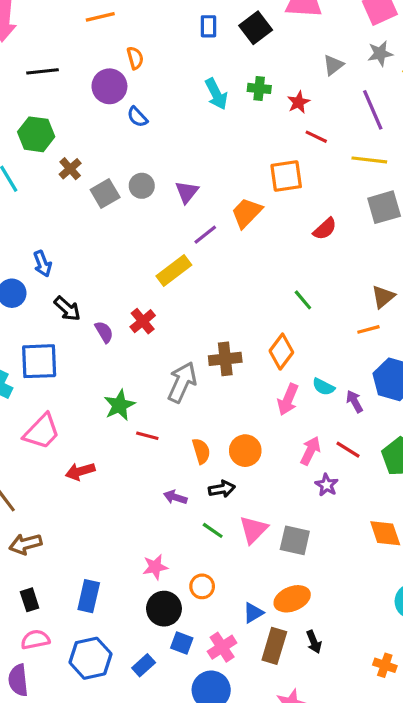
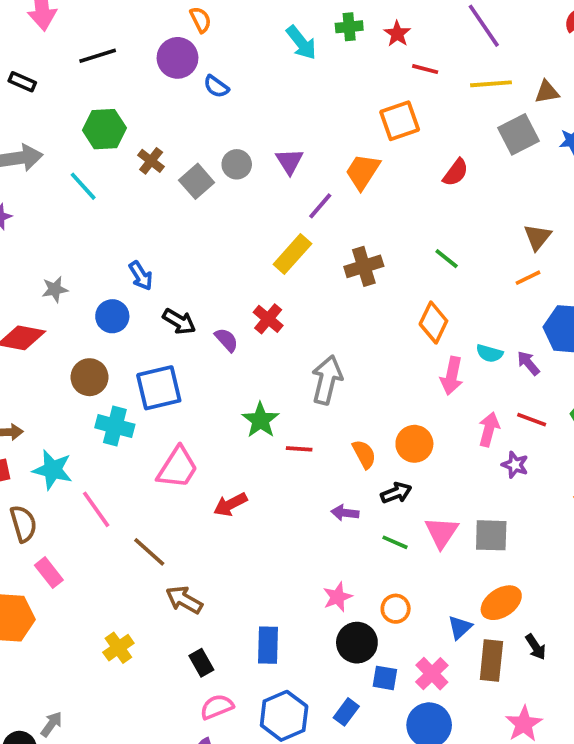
brown cross: (225, 359) -> (364, 266), moved
brown arrow: (25, 544) -> (184, 600), turned 56

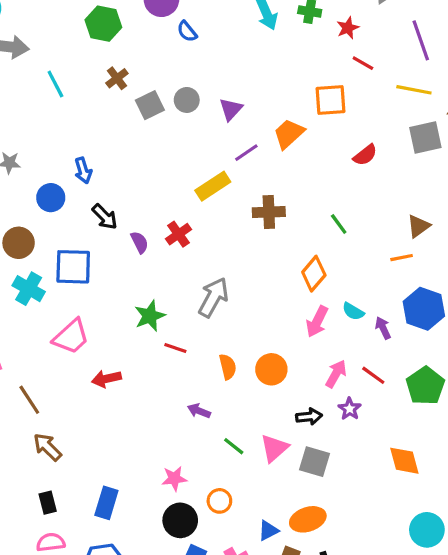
green hexagon: (104, 129) -> (103, 24), moved
black arrow: (396, 493) -> (309, 417), moved

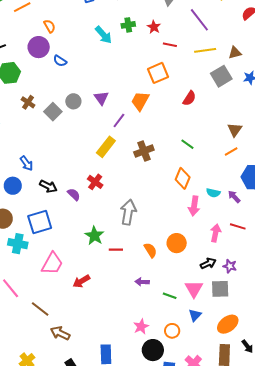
purple star: (350, 409) -> (230, 266), moved
blue triangle: (268, 531) -> (195, 315), moved

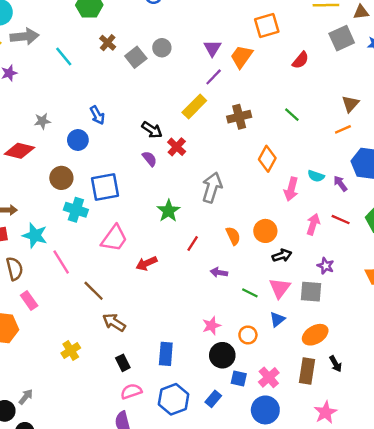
purple triangle: (101, 98) -> (212, 48), moved
orange diamond: (183, 178) -> (267, 159), moved
black arrow: (48, 186) -> (152, 130), moved
red line: (116, 250) -> (193, 244), moved, turned -64
black arrow: (208, 263) -> (282, 256), moved

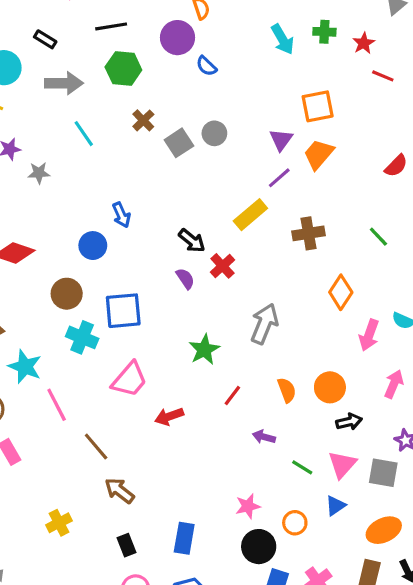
orange square: (267, 25) -> (318, 106), moved
gray arrow: (24, 36) -> (64, 83), moved
gray star: (42, 121) -> (39, 173), moved

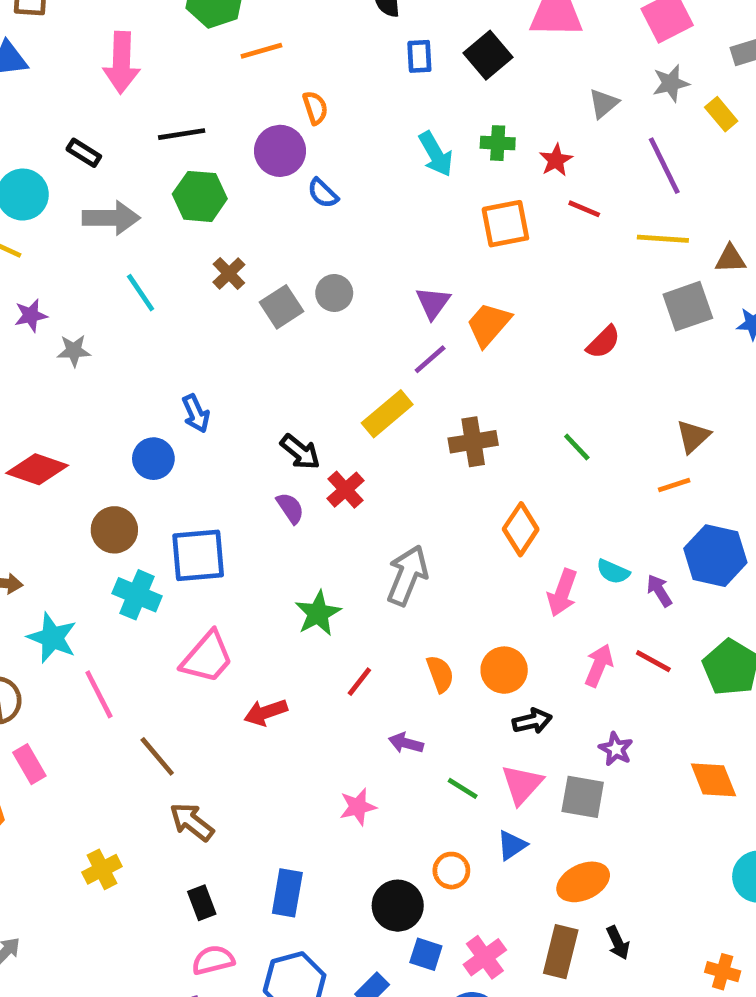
orange square: (318, 106) -> (505, 224), moved
pink star: (248, 506) -> (358, 807), moved

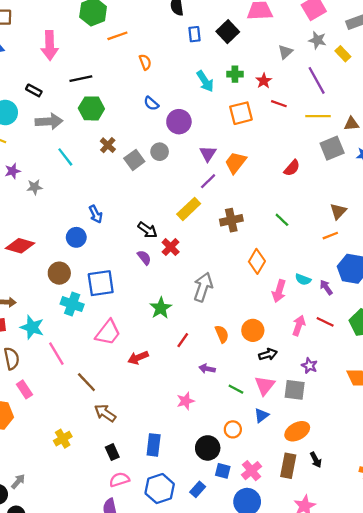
gray star: (671, 83) -> (317, 40), turned 30
purple circle: (280, 151) -> (179, 122), moved

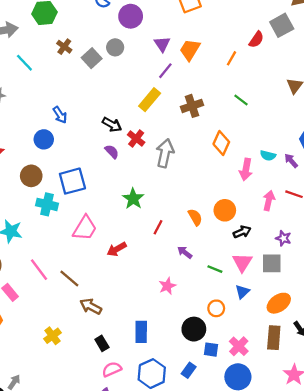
red semicircle: (292, 168) -> (256, 40), moved
orange line: (330, 236) -> (232, 58), moved, turned -32
gray arrow: (203, 287) -> (165, 153), moved
pink line: (56, 354) -> (39, 270), moved
purple arrow: (207, 369) -> (185, 252), turned 32

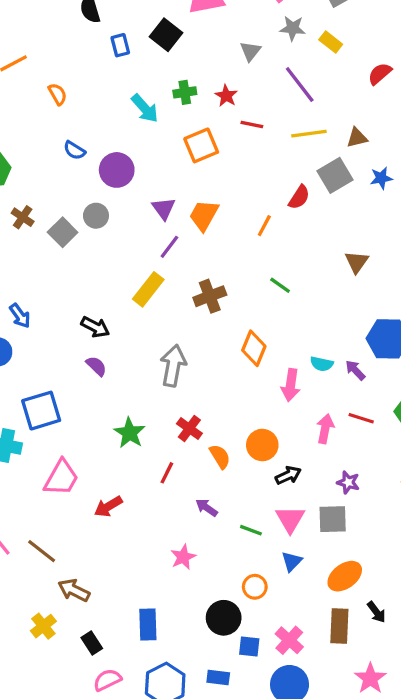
red cross: (136, 139) -> (189, 428), moved
yellow cross: (53, 336) -> (43, 626), moved
blue rectangle: (189, 370) -> (218, 677), turned 64

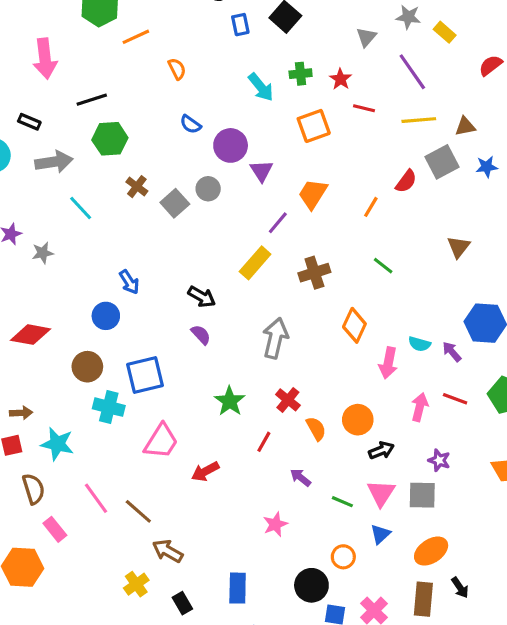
purple triangle: (164, 208) -> (261, 171), moved

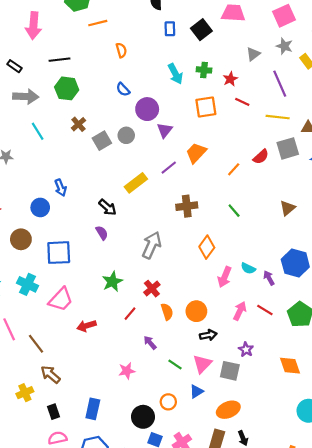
yellow rectangle: (255, 263) -> (136, 183), moved
cyan cross: (109, 407) -> (28, 284), moved

